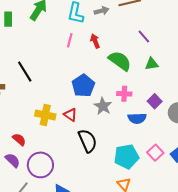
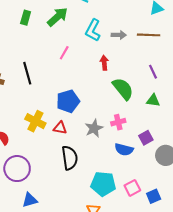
pink line: (70, 40) -> (64, 53), moved
blue pentagon: (83, 86) -> (68, 101), moved
pink cross: (124, 94) -> (118, 122), turned -32
red triangle: (70, 115) -> (60, 128), turned -40

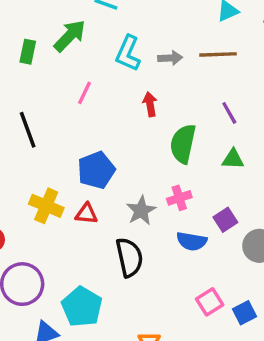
green rectangle: (26, 18) -> (28, 52), moved
green semicircle: (123, 89) -> (183, 144), turned -125
black semicircle: (70, 158) -> (129, 257), moved
cyan pentagon: (103, 184) -> (82, 307), moved, turned 30

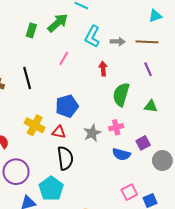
purple line: (229, 113) -> (148, 69), moved
black semicircle: (129, 257) -> (65, 158), moved

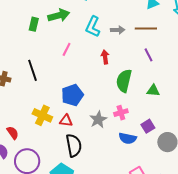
green arrow: (58, 23) -> (59, 15), turned 30

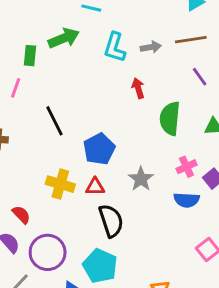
pink line: (67, 49) -> (16, 88), moved
black line: (33, 70) -> (55, 121), moved
pink cross: (121, 113) -> (186, 167), moved

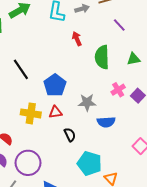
gray star: (141, 179) -> (87, 102), turned -30
blue semicircle: (187, 200) -> (106, 122), moved
black semicircle: (111, 221) -> (70, 135), size x0.6
cyan pentagon: (100, 266) -> (90, 163), moved

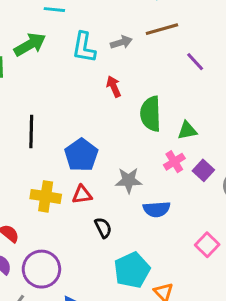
purple line: (119, 25) -> (195, 62), moved
green triangle: (134, 59) -> (187, 130), moved
black line: (21, 69) -> (31, 132), turned 35
cyan pentagon: (90, 163) -> (132, 270), turned 30

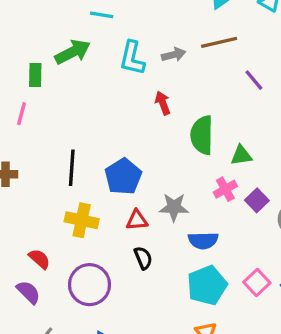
black line: (31, 132) -> (72, 168), moved
red triangle: (82, 195) -> (137, 220), moved
purple circle: (41, 269) -> (90, 285), moved
cyan pentagon: (132, 270) -> (207, 285), moved

